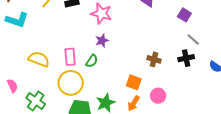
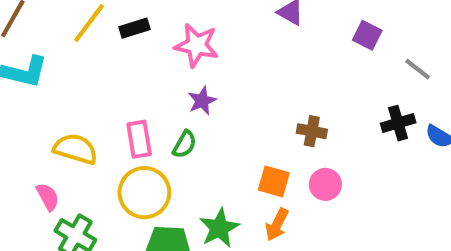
gray line: (193, 39) -> (417, 69), moved
black cross: (186, 58) -> (398, 123), moved
pink semicircle: (12, 86) -> (48, 197), moved
pink circle: (158, 96) -> (325, 184), moved

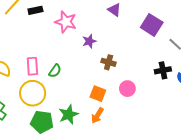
purple square: (367, 35) -> (152, 25), size x1.5
purple star: (202, 101) -> (89, 41), moved
brown cross: (312, 131) -> (109, 62), moved
pink circle: (325, 184) -> (127, 89), moved

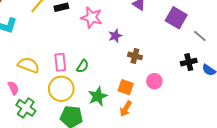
green star: (68, 114) -> (98, 96), moved

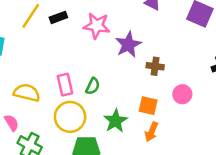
purple star: (115, 36) -> (128, 45), size x1.5

